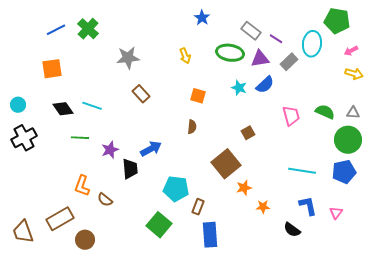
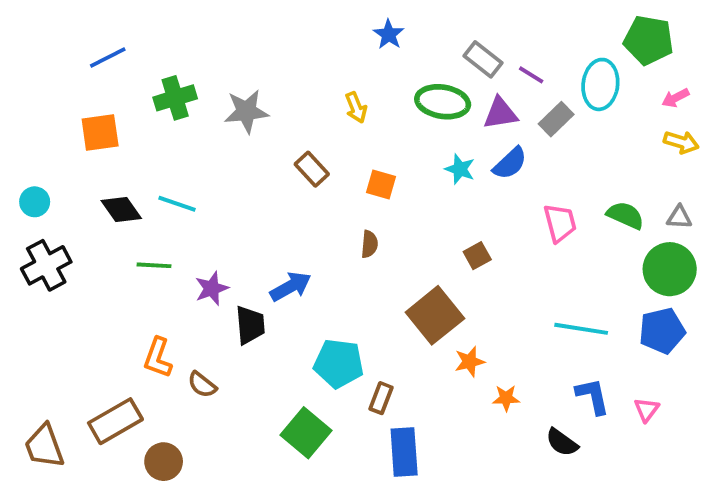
green cross: (88, 29) -> (175, 98), moved, turned 30
brown rectangle: (141, 94) -> (312, 169), moved

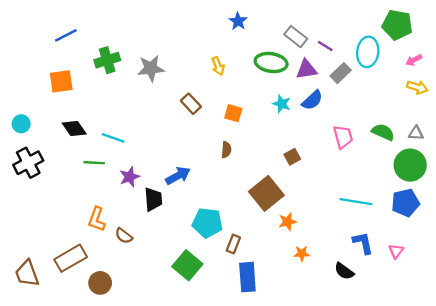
cyan line: (177, 204) -> (113, 138), moved
orange star: (506, 398) -> (302, 253), moved

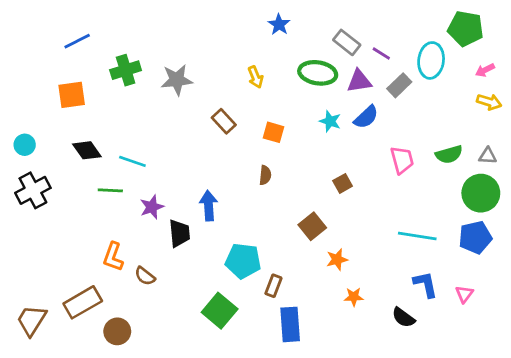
green semicircle: (383, 132) -> (449, 154), turned 140
blue arrow: (178, 176) -> (208, 206), turned -65
brown square: (266, 193) -> (312, 226), size x0.7
brown trapezoid: (27, 274) -> (32, 320), turned 52

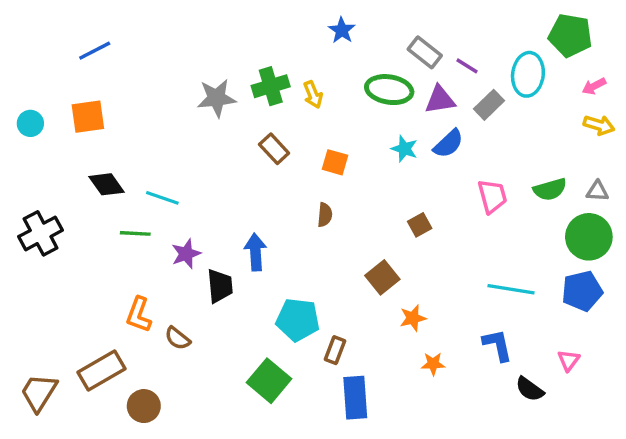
green cross: (126, 70) -> (271, 86), moved
cyan circle: (25, 145) -> (30, 123), moved
blue L-shape: (426, 284) -> (497, 345), moved
black semicircle: (403, 318) -> (530, 389), moved

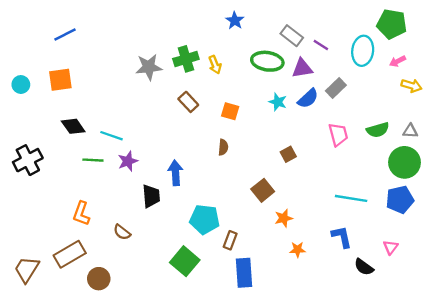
pink arrow: (594, 86) -> (398, 61), moved
gray rectangle: (489, 105) -> (336, 88), moved
purple star: (186, 254) -> (128, 161), moved
orange L-shape: (139, 315) -> (81, 214), moved

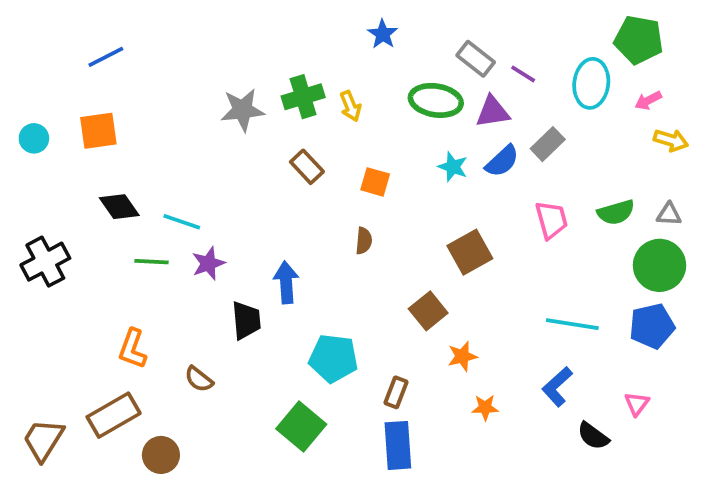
brown square: (288, 154) -> (470, 252), size x1.6
blue L-shape: (342, 237) -> (557, 387), turned -120
brown rectangle: (230, 240) -> (396, 392), moved

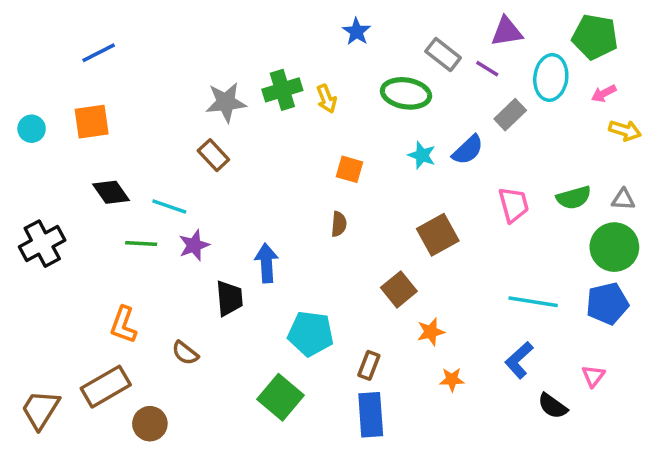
purple triangle: (493, 112) -> (507, 32), moved
gray rectangle: (548, 144) -> (510, 115), moved
brown rectangle: (307, 167) -> (213, 155), moved

